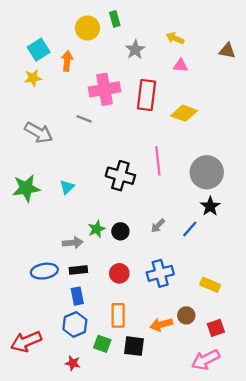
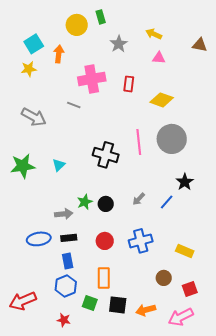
red rectangle: (147, 95) -> (129, 84), size x0.6
gray circle: (207, 172) -> (172, 139), moved
orange arrow: (161, 324) -> (146, 310), moved

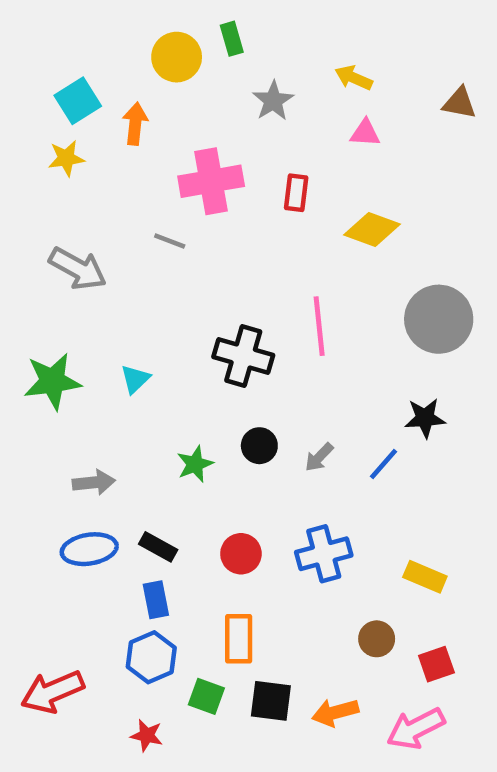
gray circle: (172, 139) -> (439, 319), moved
black star: (185, 182) -> (425, 418), turned 30
black circle: (106, 204) -> (259, 446), moved
gray arrow: (64, 214) -> (94, 482), moved
black rectangle: (69, 238) -> (158, 547), turned 35

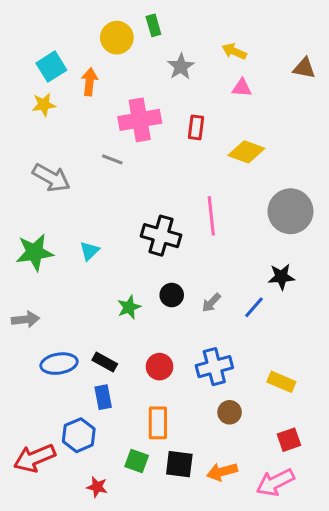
gray arrow: (94, 482) -> (25, 319), moved
brown circle: (377, 639) -> (230, 412), moved
blue hexagon: (151, 657) -> (79, 435), moved

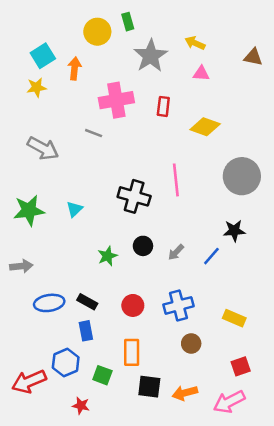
gray star: (181, 67) -> (151, 56), size x1.5
green square: (137, 461) -> (102, 375), moved

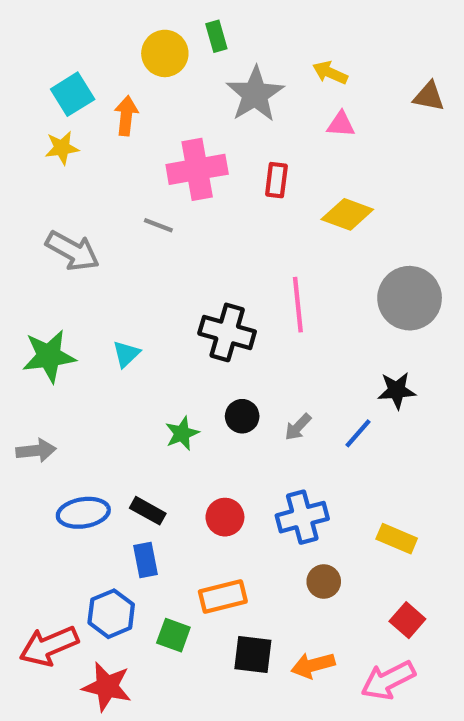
orange rectangle: (132, 352) -> (223, 597), turned 76
red square: (241, 366) -> (407, 620), turned -30
red star: (81, 406) -> (107, 687), moved, size x1.6

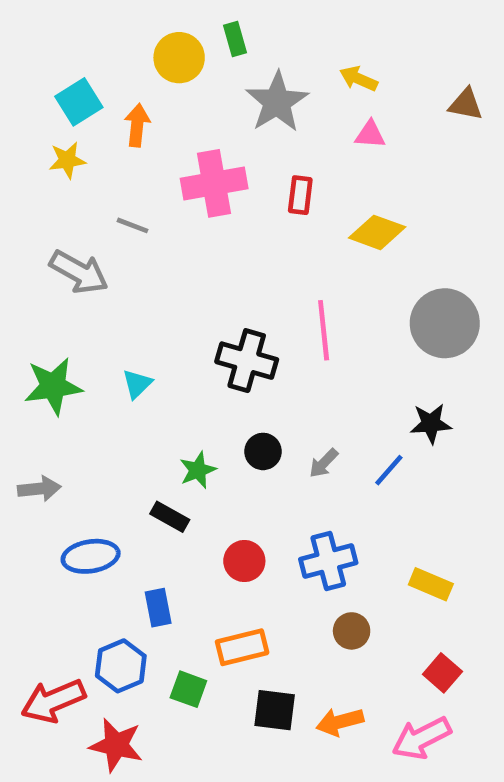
gray line: (158, 225) -> (132, 225), moved
black rectangle: (148, 511) -> (170, 517), moved

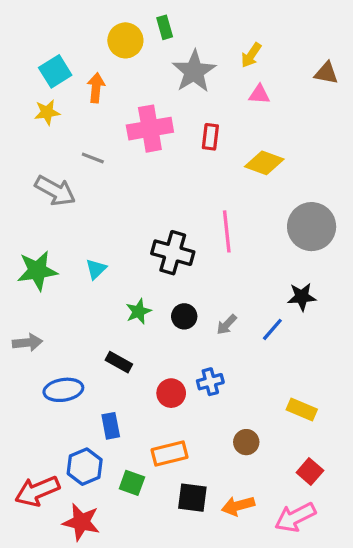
yellow arrow: (359, 79) -> (251, 55), turned -80
green star: (198, 470) -> (138, 311), moved
blue cross: (328, 561) -> (210, 382), moved, size x0.7

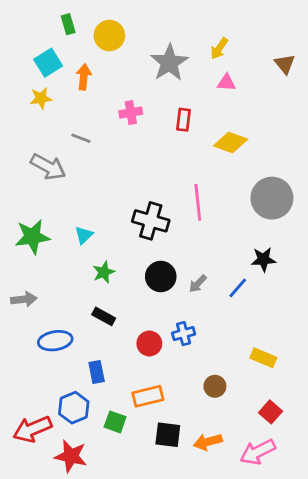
green rectangle: (165, 27) -> (68, 24), moved
brown triangle: (326, 73) -> (285, 64), turned 40
pink cross: (150, 129) -> (131, 113), size x0.6
green star: (138, 311) -> (104, 272), moved
black circle: (184, 316) -> (161, 276), size x1.4

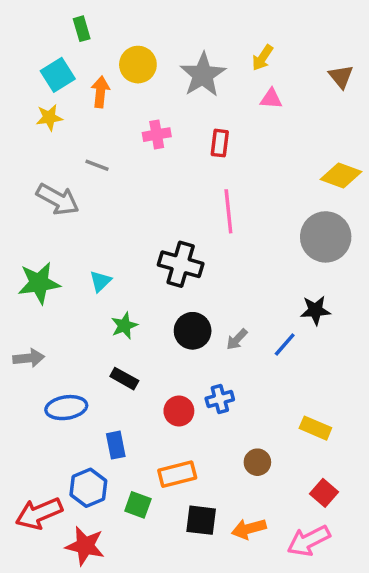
yellow circle: (109, 36) -> (138, 65), moved
yellow diamond: (231, 142) -> (341, 175), moved
pink line: (198, 202) -> (228, 211), moved

